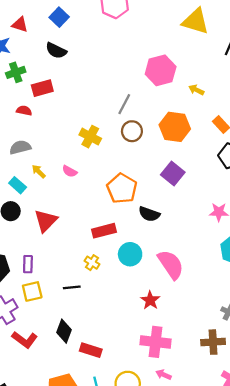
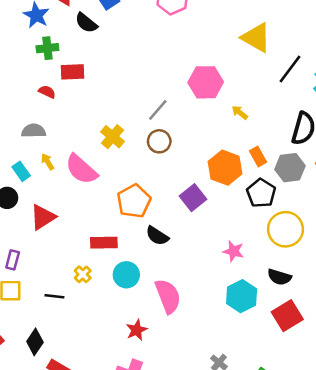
black semicircle: (56, 51) -> (86, 23), moved
orange hexagon: (175, 127) -> (225, 168), moved
pink semicircle: (70, 171) -> (81, 169), size x2.0

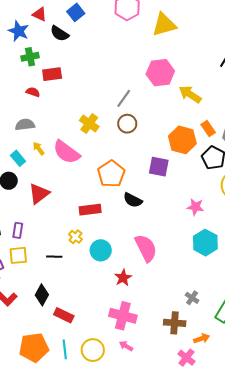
yellow triangle: (256, 38) -> (164, 25), moved, turned -40
yellow arrow: (240, 112) -> (190, 94), size x1.6
purple square: (193, 198) -> (159, 167), turned -35
cyan circle: (126, 275) -> (101, 250), moved

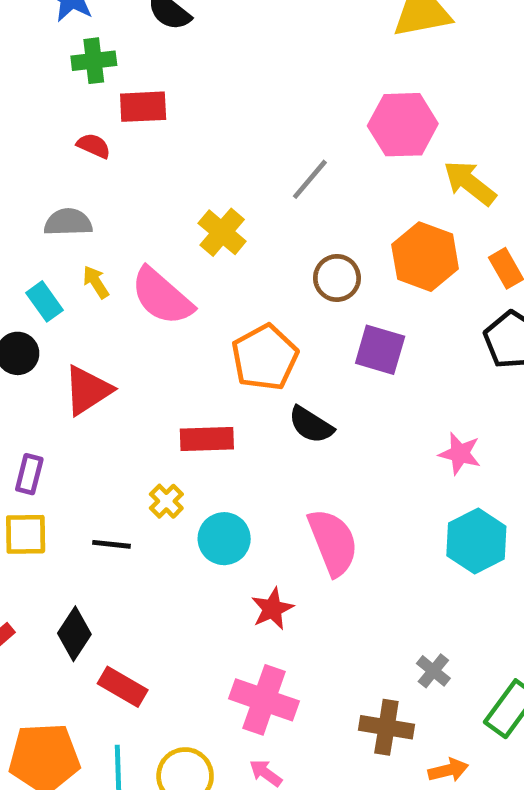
brown circle: (127, 124) -> (337, 278), moved
orange hexagon: (182, 140) -> (425, 257), moved

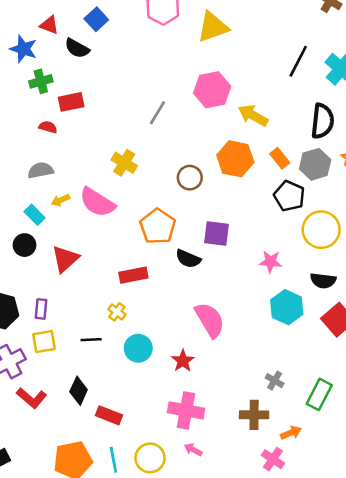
gray line: (310, 179) -> (158, 113), moved
yellow arrow: (96, 282) -> (61, 200), turned -72
purple square: (380, 350) -> (217, 234), moved
cyan circle: (224, 539) -> (138, 348), moved

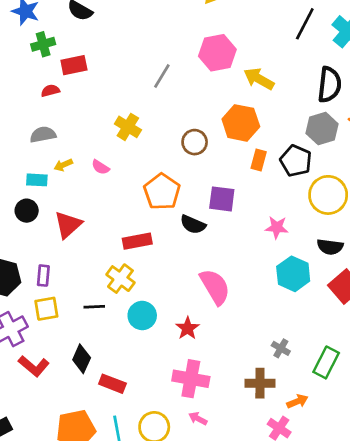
red semicircle: (48, 127) -> (50, 91), turned -30
orange rectangle: (280, 158) -> (259, 160), moved, turned 54
pink semicircle: (97, 202) -> (100, 167), size x0.5
cyan rectangle: (35, 215) -> (37, 180), turned -42
yellow cross: (117, 312) -> (120, 279), size x1.5

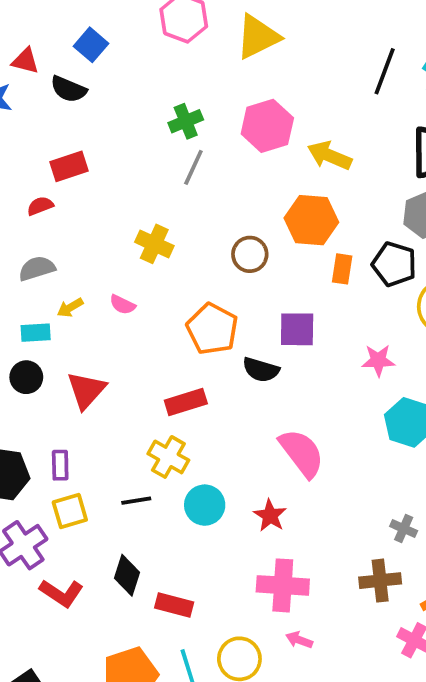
green cross: (43, 44) -> (186, 121), moved

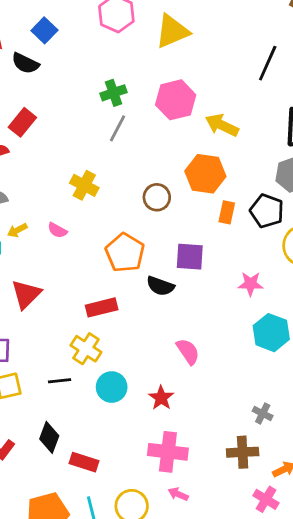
red rectangle: (69, 166) -> (22, 122), turned -36
pink semicircle: (302, 453) -> (188, 351), size x0.7

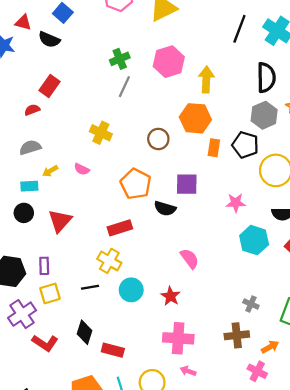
yellow arrow: (222, 125) -> (206, 80), turned 70

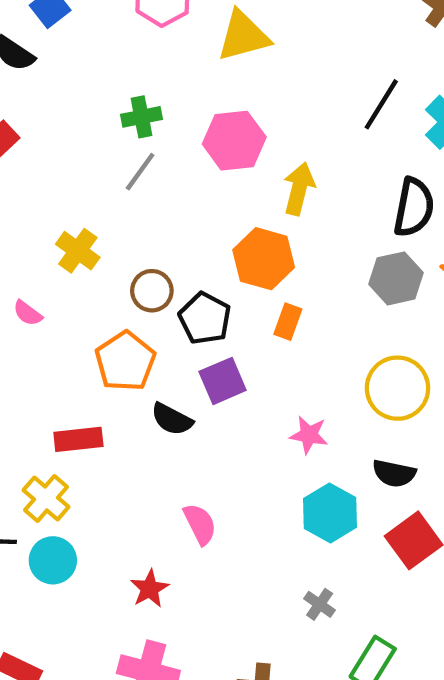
brown circle: (158, 139) -> (152, 291), moved
black pentagon: (245, 145) -> (205, 318), moved
purple square: (187, 184) -> (223, 381), turned -35
cyan circle: (131, 290) -> (53, 560), moved
gray cross: (251, 304) -> (320, 604), moved

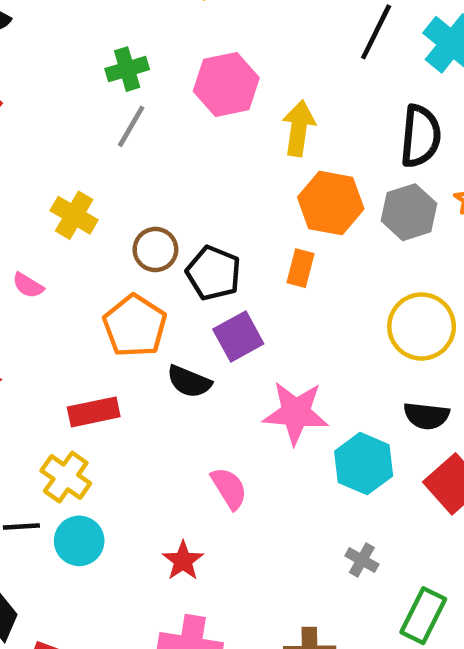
orange hexagon: (264, 259) -> (331, 203), moved
pink star: (309, 435) -> (296, 413), moved, size x1.6

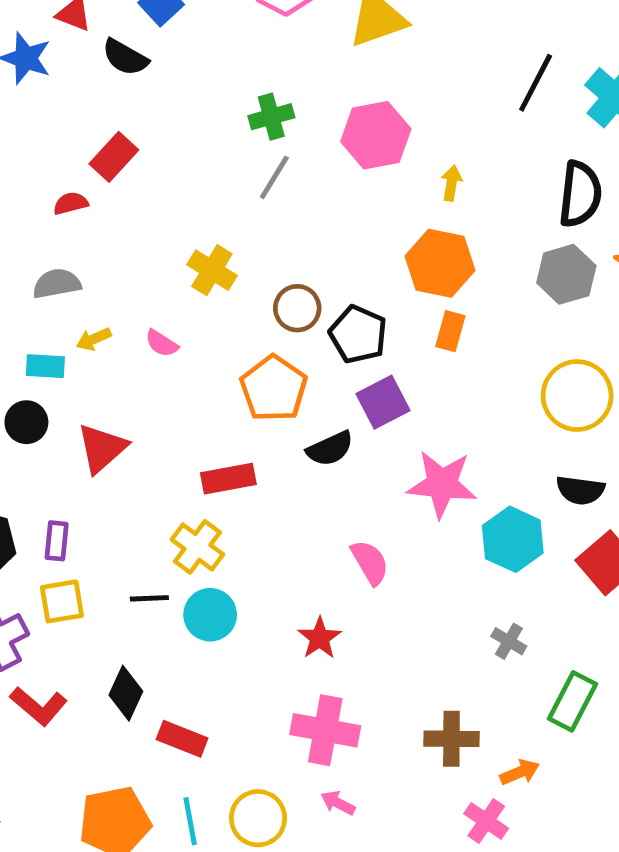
yellow arrow: (299, 128) -> (451, 183), size x0.6
orange hexagon: (331, 203) -> (440, 263), moved
black semicircle: (189, 382) -> (330, 449), turned -48

